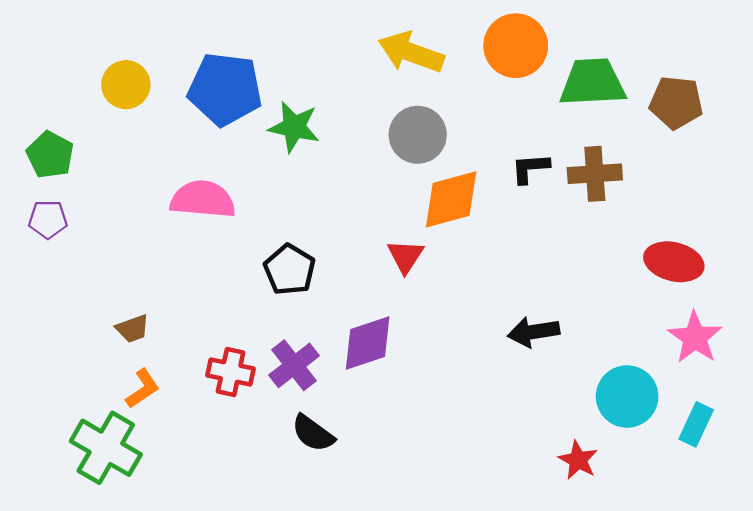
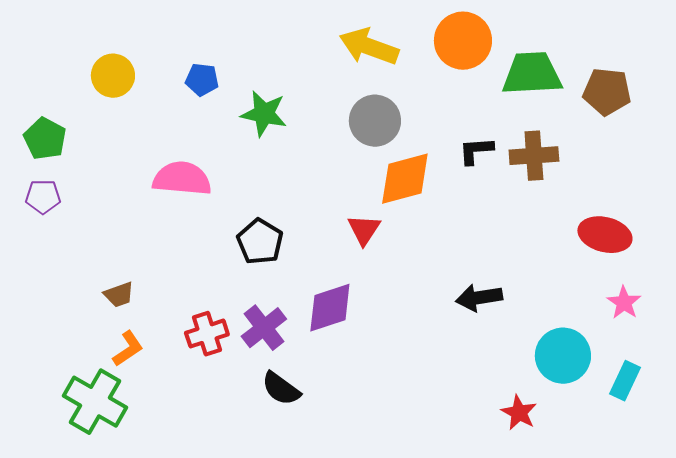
blue pentagon: (225, 89) -> (202, 80), size x0.5
pink star: (695, 337) -> (624, 303), size x0.7
red cross: (231, 372) -> (207, 334), turned -30

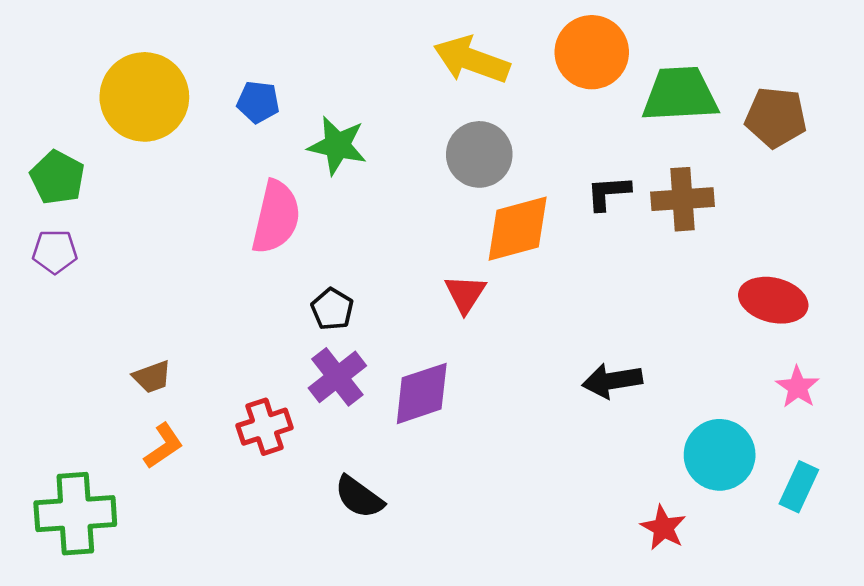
yellow circle: (113, 76) -> (144, 97), size x1.6
pink semicircle: (182, 179) -> (276, 217), moved, turned 98
black pentagon: (260, 242) -> (332, 309), size x0.7
purple cross: (264, 328) -> (337, 377), moved
green cross: (95, 402) -> (75, 514), moved, turned -34

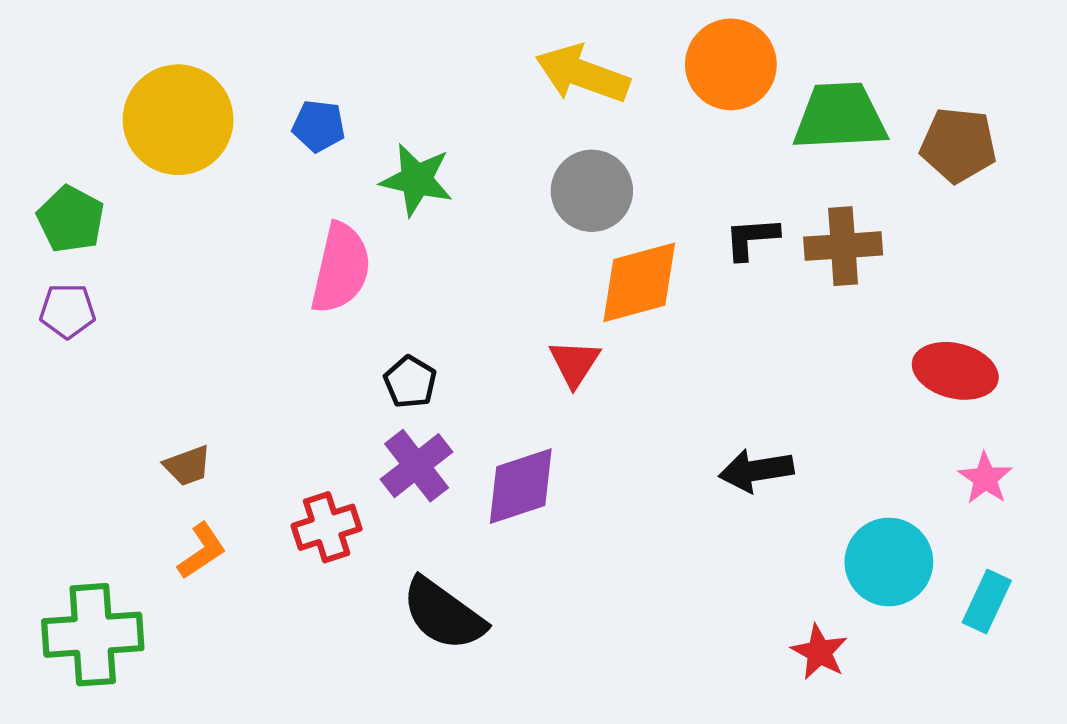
black semicircle: (359, 497) -> (443, 614), size x1.4

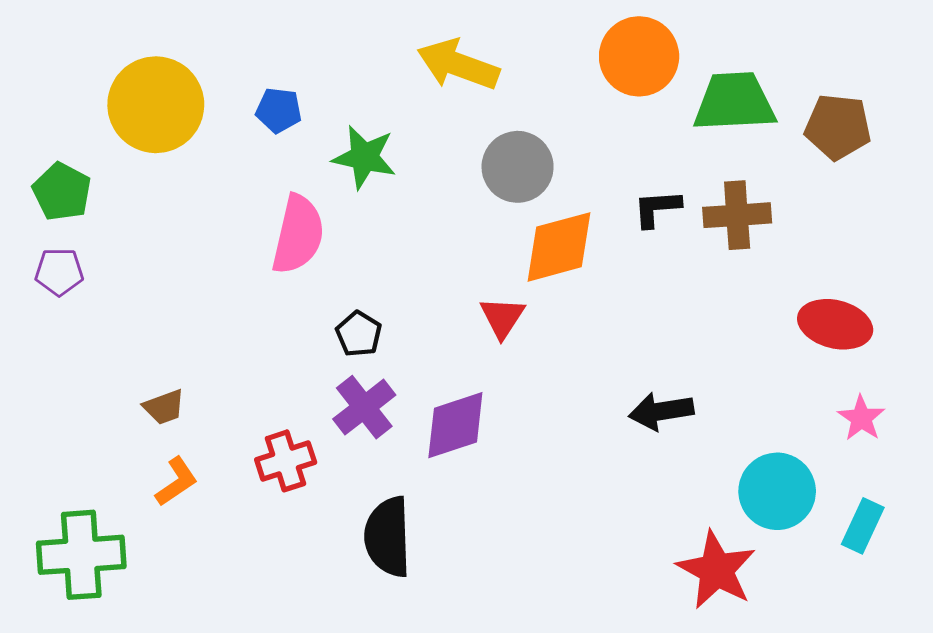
yellow arrow: (582, 74) -> (458, 65), moved
black semicircle: (443, 614) -> (388, 537), turned 52
red star: (819, 652) -> (716, 570), size x1.6

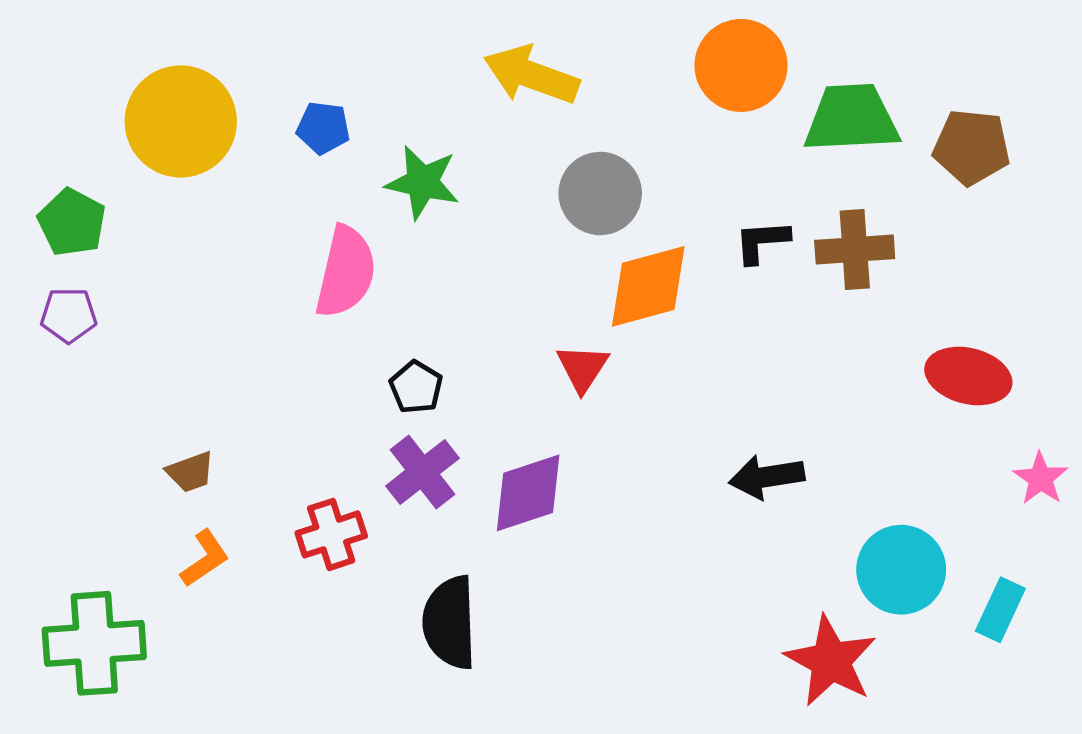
pink star: (861, 418) -> (1040, 478), moved

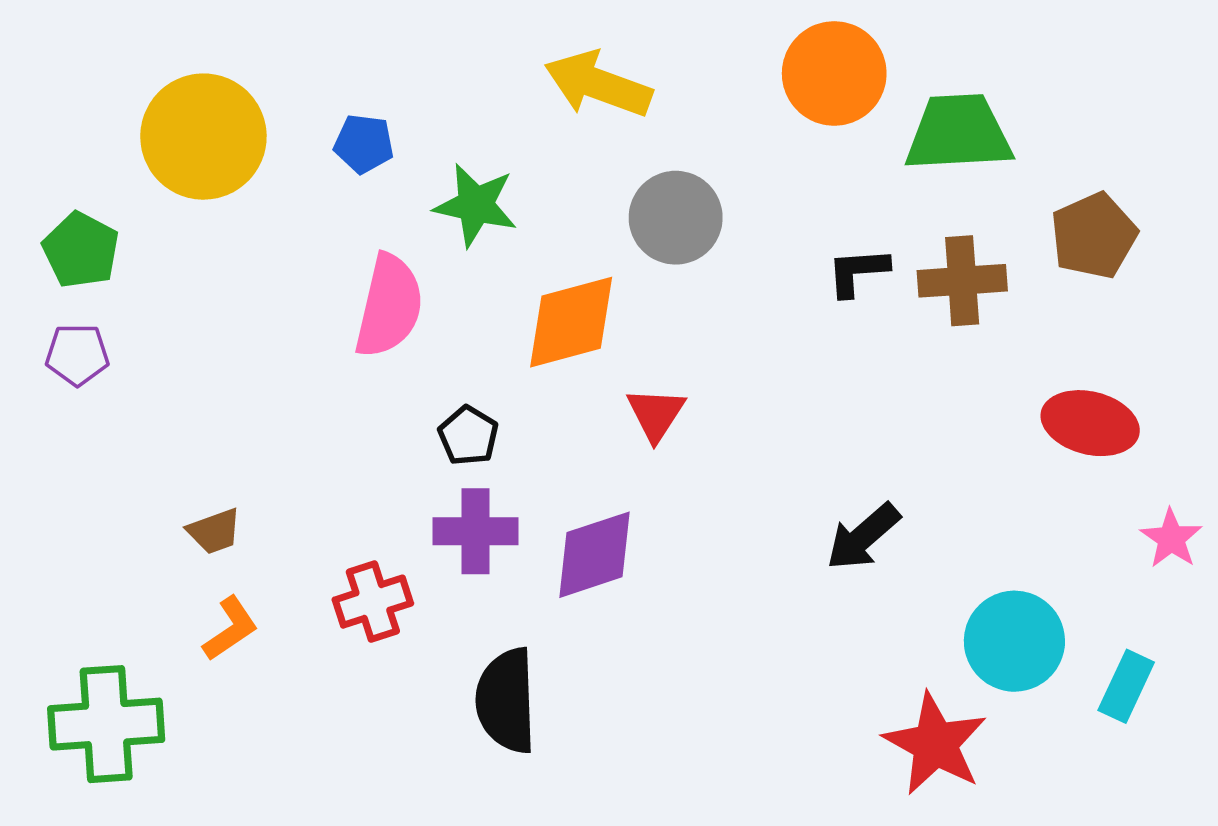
brown pentagon: (972, 147) -> (1094, 236), moved, turned -30
orange diamond: (648, 286) -> (571, 322), moved
purple cross: (422, 472) -> (476, 531), turned 38
black arrow: (767, 477) -> (863, 537), turned -32

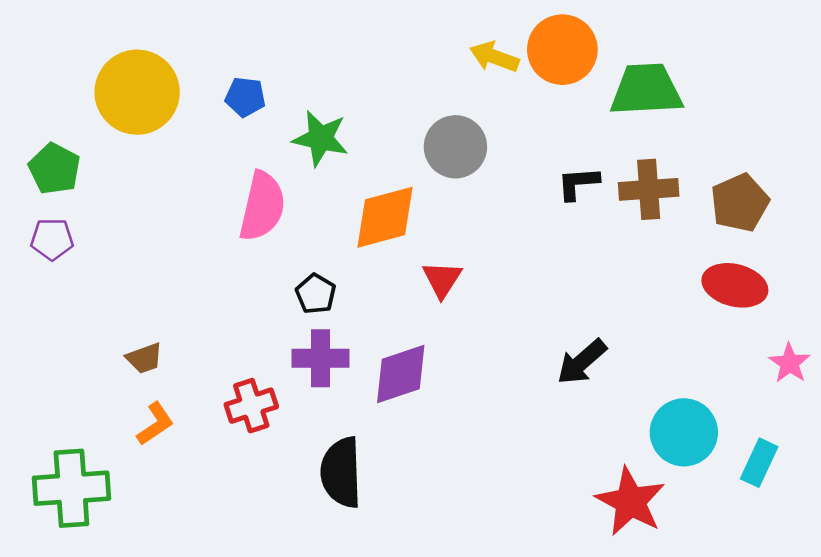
yellow arrow: (598, 84) -> (494, 57), moved, size x0.7
brown pentagon: (1094, 236) -> (740, 203), moved

